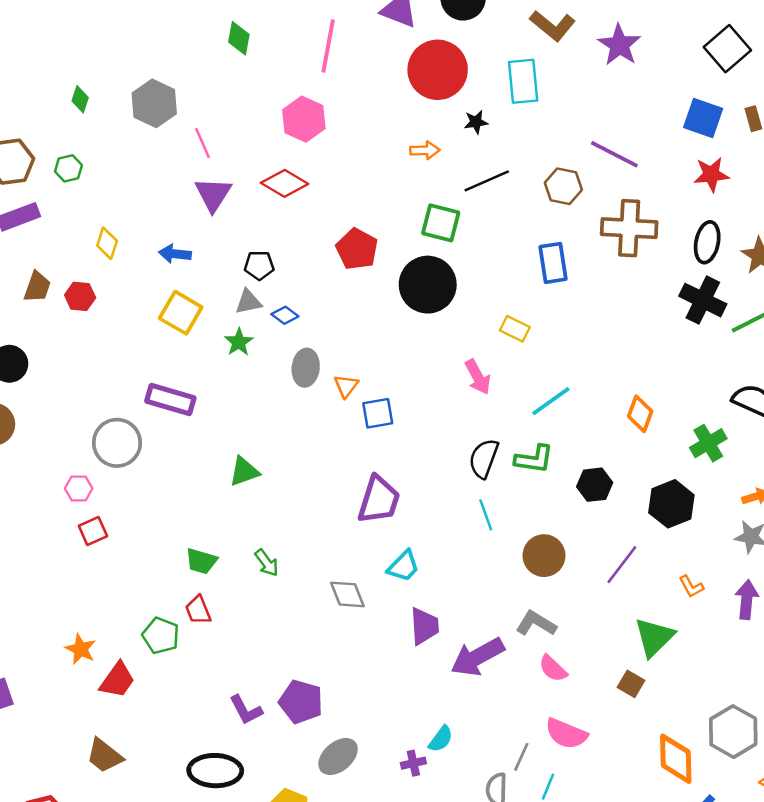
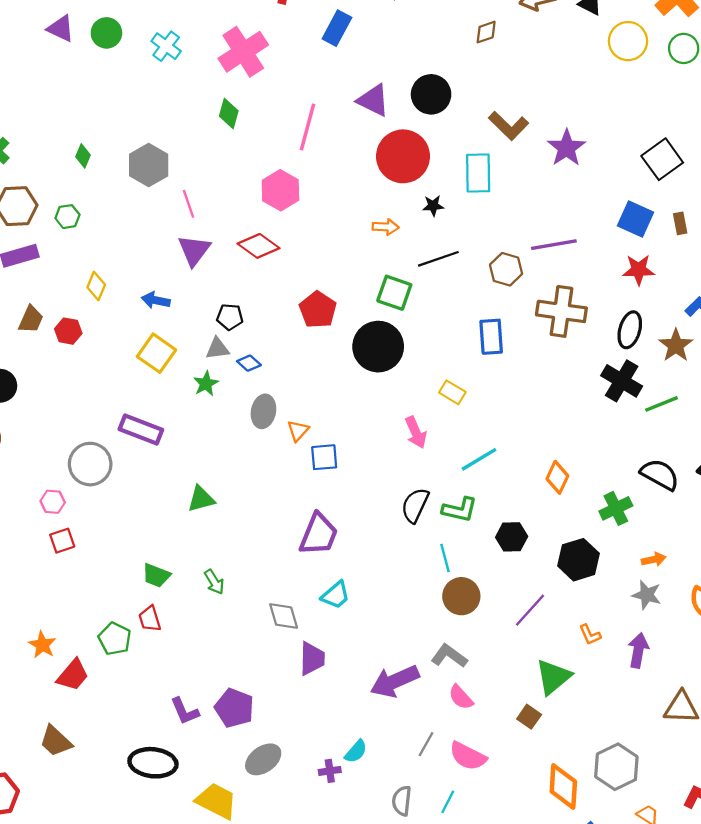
purple line: (614, 154) -> (554, 245), turned -42
cyan line: (486, 515) -> (445, 558), moved
purple trapezoid: (424, 626) -> (312, 658), moved
gray line: (521, 757) -> (426, 744), moved

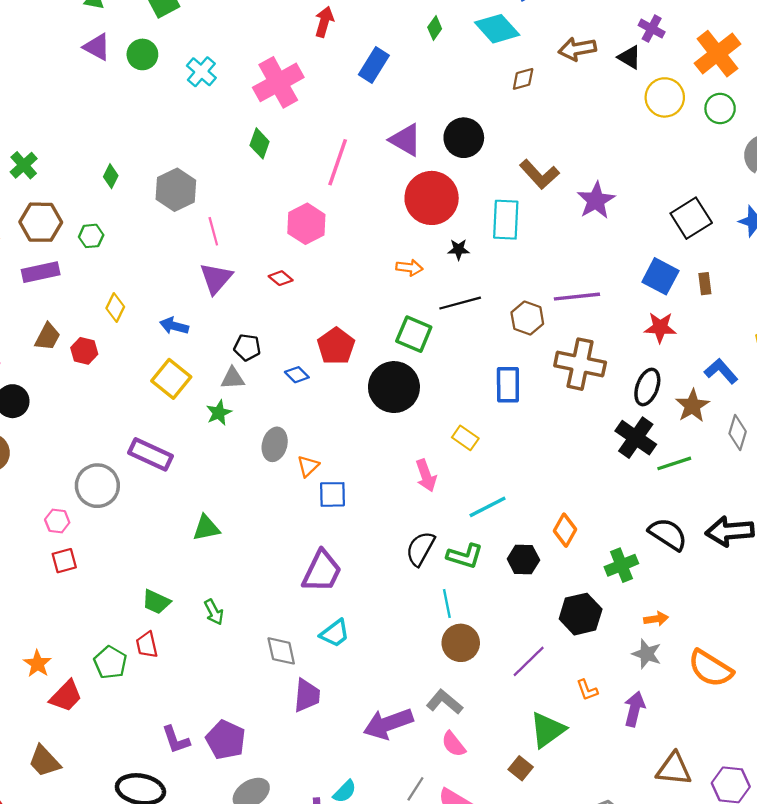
red diamond: (258, 246) -> (281, 278), size x0.6
blue diamond: (249, 363) -> (297, 375), moved
black hexagon: (512, 537) -> (523, 560), moved

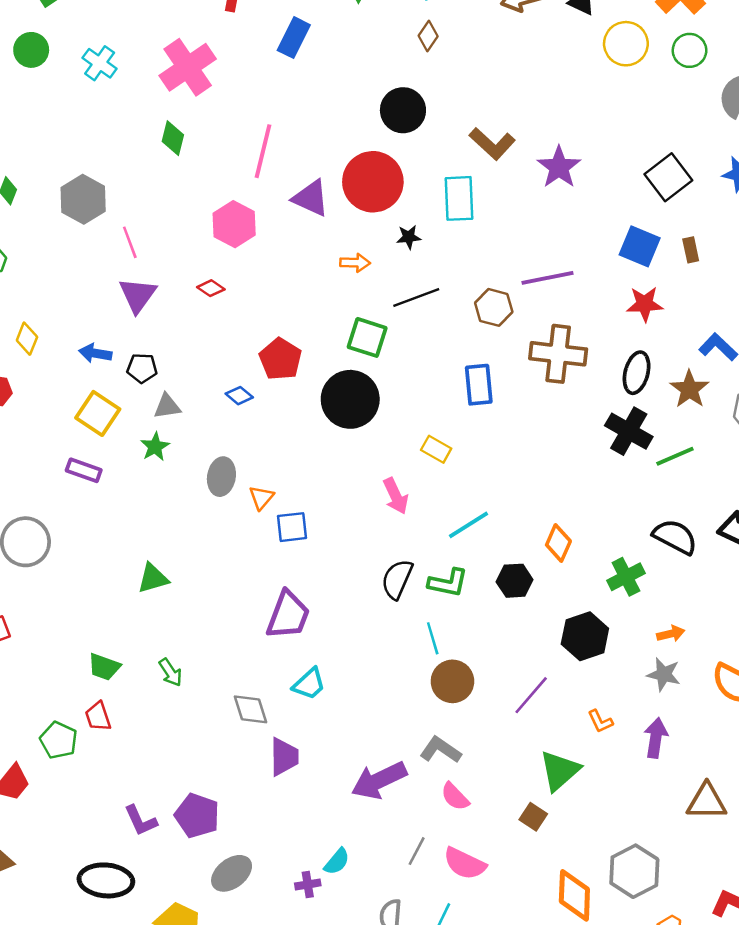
brown diamond: (523, 79) -> (428, 36), moved, turned -35
purple triangle: (406, 140) -> (311, 198), moved
black pentagon: (247, 347) -> (142, 368), moved
purple rectangle: (151, 454) -> (84, 470), moved, size x0.7

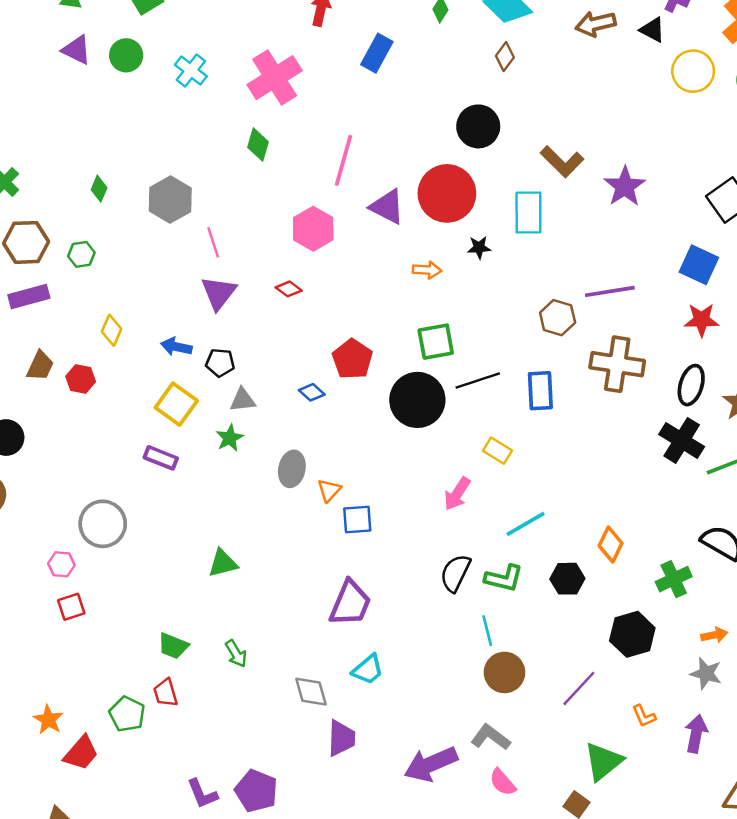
black line: (416, 297) -> (478, 381), moved
green square: (367, 337) -> (436, 342), turned -30
pink arrow: (396, 496) -> (457, 494), turned 56

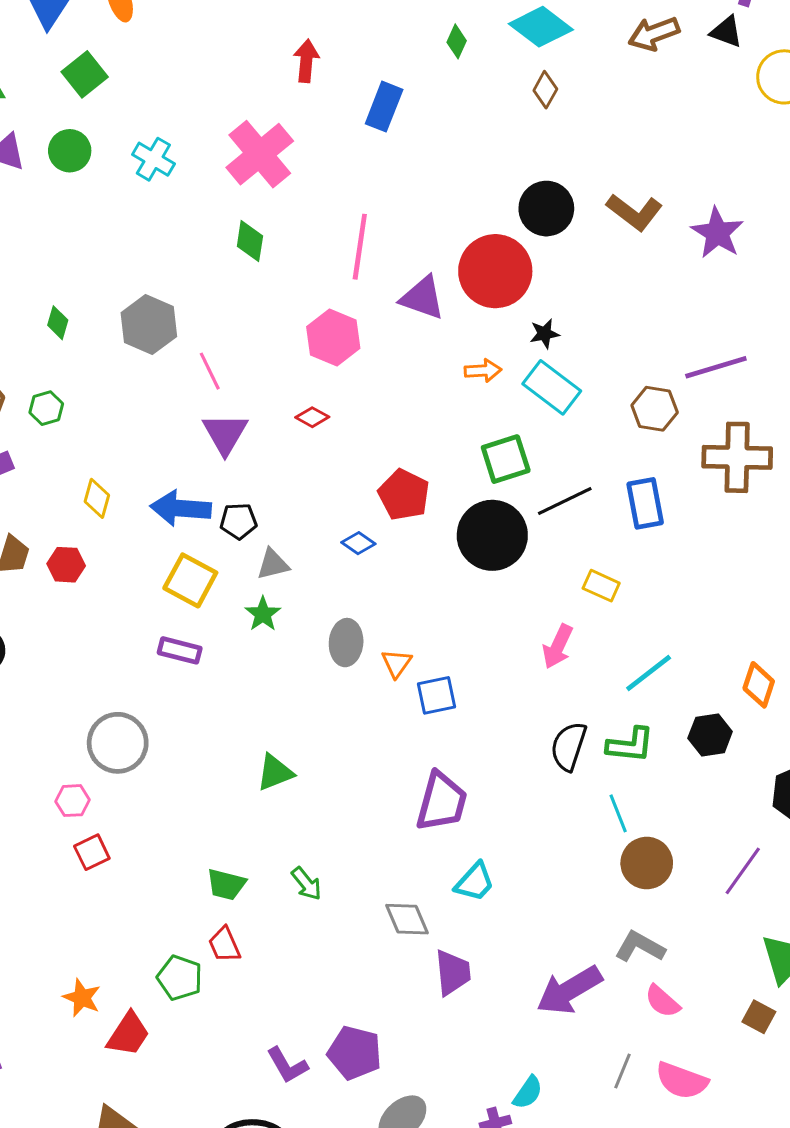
black circle: (478, 126) -> (546, 209), moved
cyan rectangle: (528, 213) -> (552, 387), moved, turned -45
blue arrow: (176, 347) -> (181, 508), size x1.5

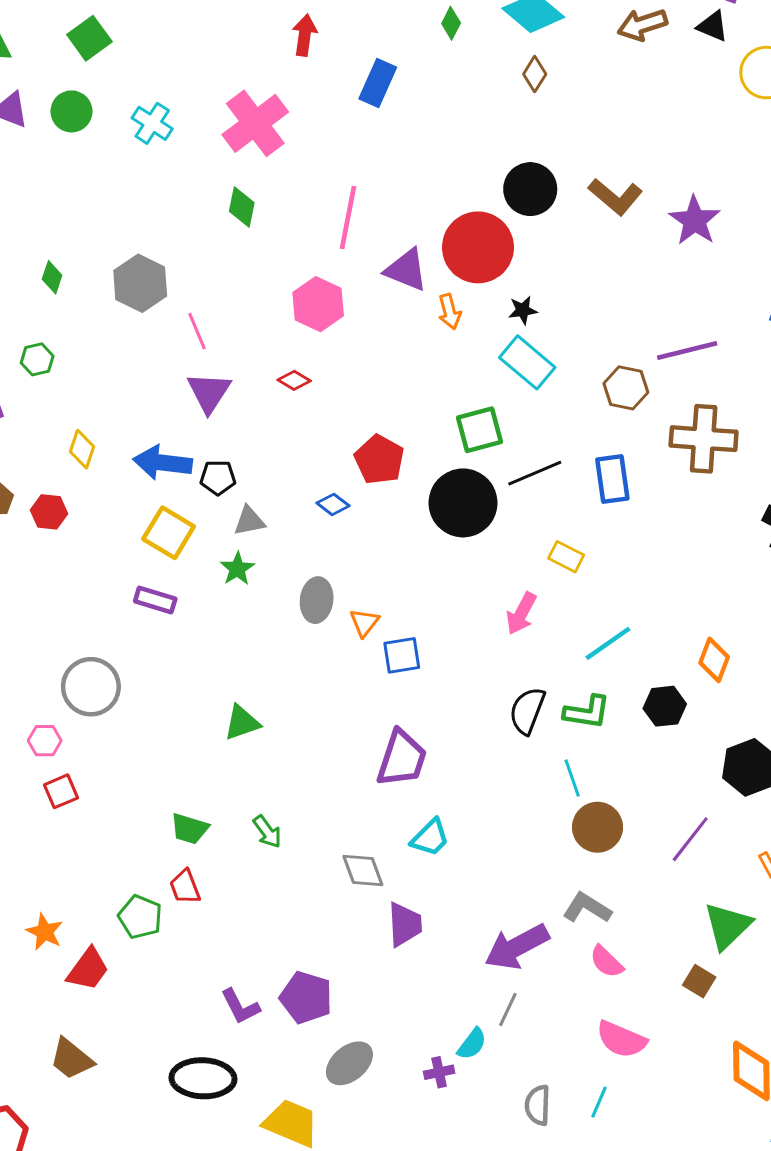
orange arrow: (483, 371) -> (450, 312), moved, turned 76
gray line: (623, 1071) -> (508, 1010), moved

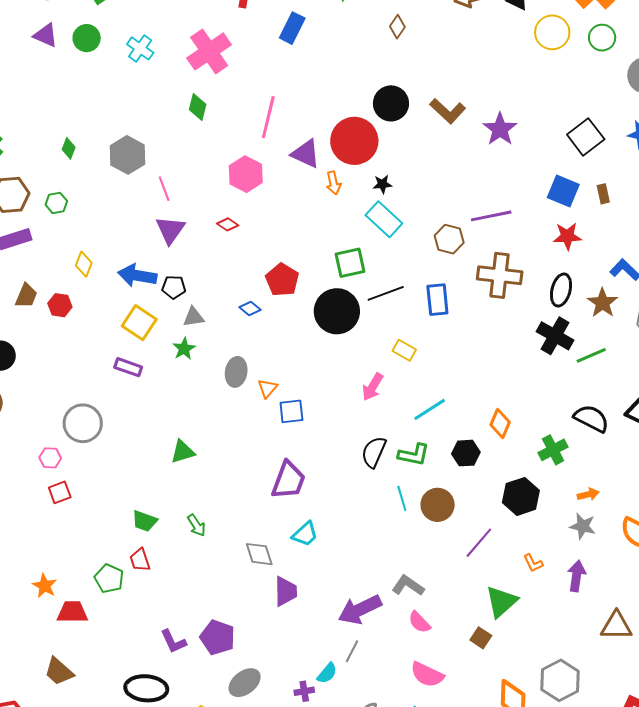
brown circle: (597, 827) -> (438, 505), moved
red trapezoid: (88, 969) -> (72, 612), turned -128

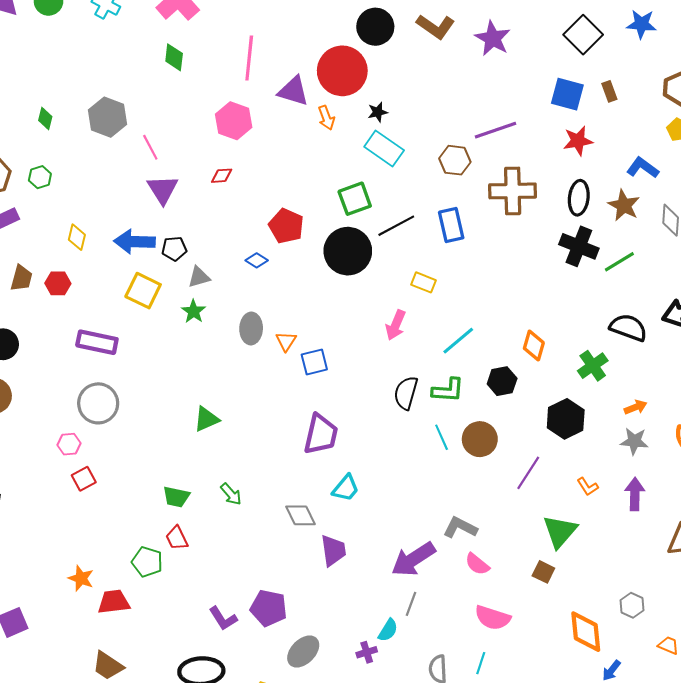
red diamond: (228, 224) -> (222, 176), turned -30
purple rectangle: (128, 367) -> (97, 342), moved, size x1.4
gray hexagon: (560, 680) -> (632, 605), size x0.6

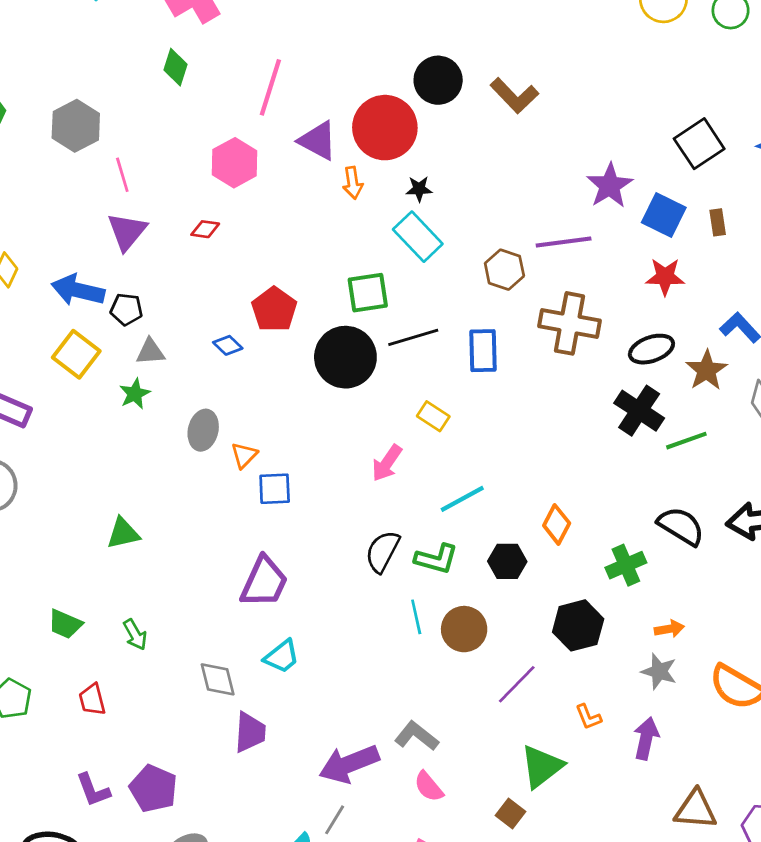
purple star: (493, 38) -> (610, 186), moved
black ellipse: (579, 198) -> (651, 349), turned 52
red trapezoid: (177, 538) -> (92, 700), moved

